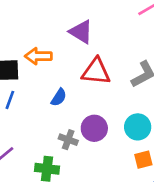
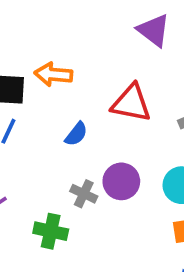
purple triangle: (81, 32) -> (154, 30), moved

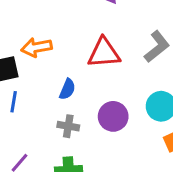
gray cross: (84, 194) -> (68, 126), moved

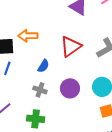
red triangle: (104, 53) -> (71, 46), turned -40

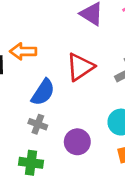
blue semicircle: (43, 66) -> (43, 92), size x1.5
purple circle: (70, 88) -> (77, 142), moved

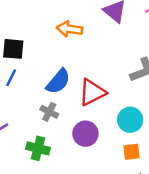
orange arrow: (23, 51) -> (69, 29), moved
red triangle: (80, 67) -> (92, 92), moved

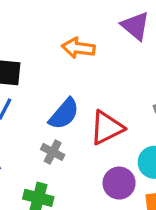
purple circle: (85, 134) -> (119, 183), moved

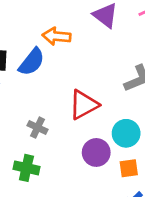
blue semicircle: (64, 114) -> (32, 62), moved

